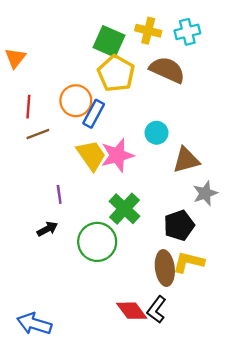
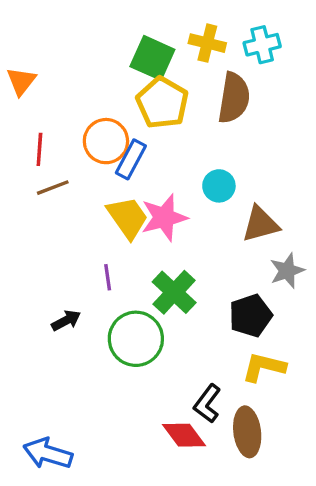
brown semicircle: (167, 70) -> (234, 98), turned 75
purple line: (59, 194) -> (108, 277), moved
brown ellipse: (165, 268) -> (247, 432), moved
black L-shape: (157, 310) -> (207, 404), moved

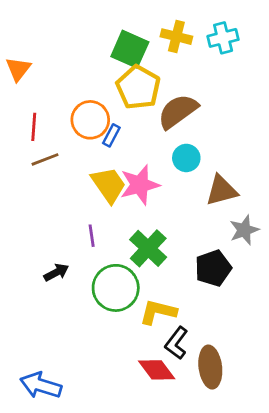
brown semicircle: (234, 98) -> (178, 111), moved, turned -135
blue rectangle: (131, 159) -> (111, 135), size x0.7
yellow L-shape: (264, 367) -> (158, 312), moved

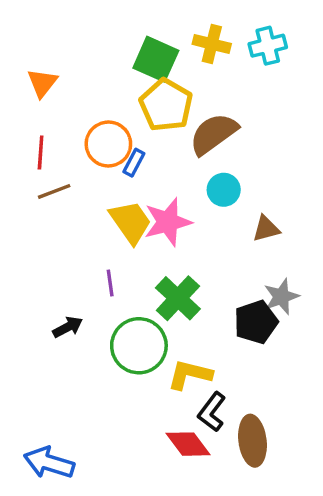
orange triangle: (18, 69) -> (42, 83), moved
brown triangle: (222, 190) -> (266, 229), size x0.7
gray star: (244, 230) -> (281, 297), moved

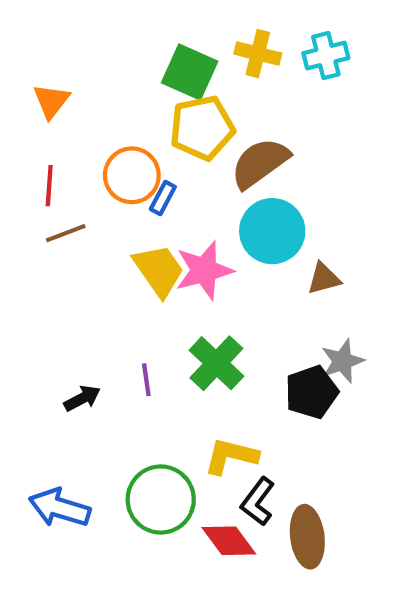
yellow pentagon: (166, 105) -> (202, 128), turned 30
cyan circle: (224, 190) -> (272, 231), size x1.6
purple line: (110, 283) -> (146, 380), moved
green circle: (139, 346) -> (161, 499), moved
blue arrow: (49, 463) -> (60, 508), moved

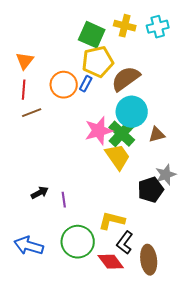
orange triangle: (51, 101) -> (25, 61), moved
blue rectangle: (163, 198) -> (86, 84), moved
yellow trapezoid: (159, 270) -> (118, 157), moved
green cross: (216, 363) -> (122, 134), moved
purple line: (146, 380) -> (64, 200), moved

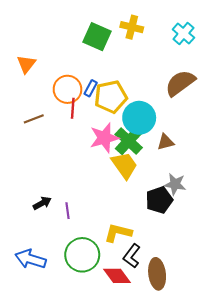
cyan cross: (158, 27) -> (183, 33), moved, turned -35
yellow pentagon: (98, 62) -> (111, 97), moved
brown semicircle: (126, 79) -> (180, 83), moved
red line: (24, 90) -> (73, 108), moved
gray star: (166, 175) -> (175, 184), turned 30

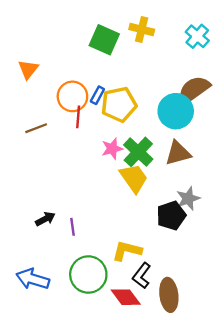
cyan circle: (139, 118) -> (176, 111), moved
pink star: (104, 138) -> (112, 149), size x0.7
brown triangle: (166, 142) -> (178, 153), size x1.4
gray star: (175, 184) -> (188, 198), turned -30

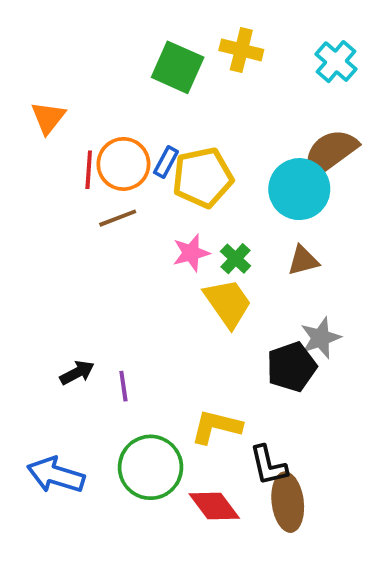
red line: (78, 117) -> (89, 170), moved
brown line: (36, 128) -> (118, 218), moved
green cross: (138, 152) -> (236, 259), size x0.6
brown triangle: (178, 153) -> (303, 261), size x0.7
black L-shape: (142, 276) -> (268, 465), moved, turned -50

